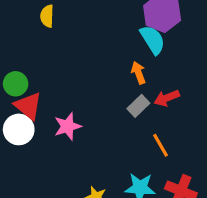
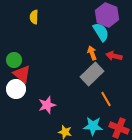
red arrow: (167, 98) -> (114, 56), moved, turned 35
gray rectangle: (138, 106) -> (92, 74), size x1.6
pink star: (68, 126) -> (47, 105), moved

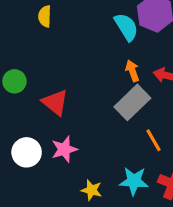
cyan semicircle: (101, 32) -> (126, 27), moved
red triangle: (22, 74) -> (55, 102), moved
white circle: (16, 89) -> (27, 152), moved

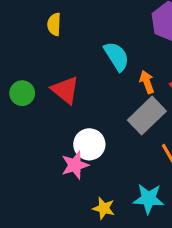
cyan semicircle: (126, 27) -> (117, 56), moved
red triangle: (55, 102) -> (65, 90), moved
white circle: (27, 152) -> (89, 144), moved

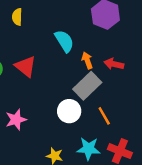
white circle: (89, 144) -> (69, 111), moved
pink star: (75, 165) -> (16, 120), moved

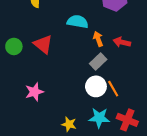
cyan semicircle: (64, 41) -> (78, 22), turned -48
gray rectangle: (87, 86) -> (98, 62), size x0.7
white circle: (69, 111) -> (96, 86), moved

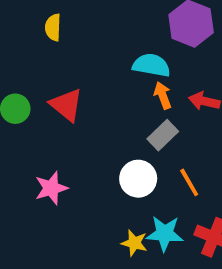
cyan semicircle: (78, 22) -> (151, 65), moved
white circle: (96, 86) -> (138, 179), moved
yellow star: (69, 124) -> (134, 243), moved

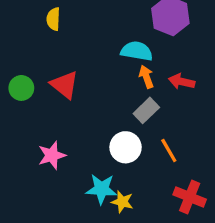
cyan star: (165, 233) -> (101, 189), moved

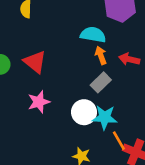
orange line: (169, 150) -> (119, 141), moved
pink star: (52, 155) -> (39, 102), moved
cyan star: (101, 189) -> (105, 117), moved

